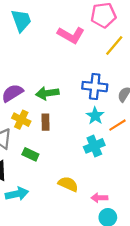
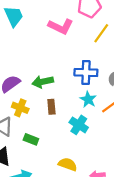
brown rectangle: (45, 122) -> (51, 107), moved
cyan cross: (94, 146) -> (79, 125), moved, turned -30

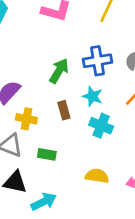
green arrow: (43, 82) -> (59, 71), moved, turned 144
cyan star: (88, 99) -> (92, 96), moved

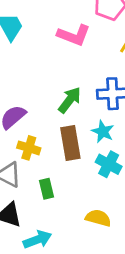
brown rectangle: (64, 110) -> (70, 143), size x1.6
green rectangle: (47, 154) -> (47, 189), turned 60

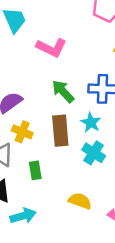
pink L-shape: (74, 35) -> (52, 48), moved
green arrow: (70, 100) -> (63, 91), turned -85

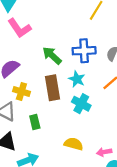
pink L-shape: (52, 48) -> (19, 28), moved, turned 35

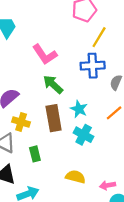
pink L-shape: (19, 28) -> (45, 54), moved
blue cross: (84, 51) -> (93, 66), moved

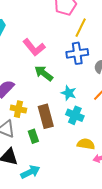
brown rectangle: (54, 118) -> (46, 116), moved
yellow semicircle: (76, 177) -> (86, 144), moved

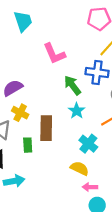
green arrow: (44, 73) -> (73, 85), moved
cyan cross: (75, 115) -> (88, 144), moved

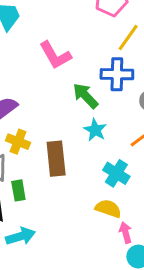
green rectangle: (28, 145) -> (18, 190), moved
pink arrow: (90, 187) -> (125, 233), turned 80

